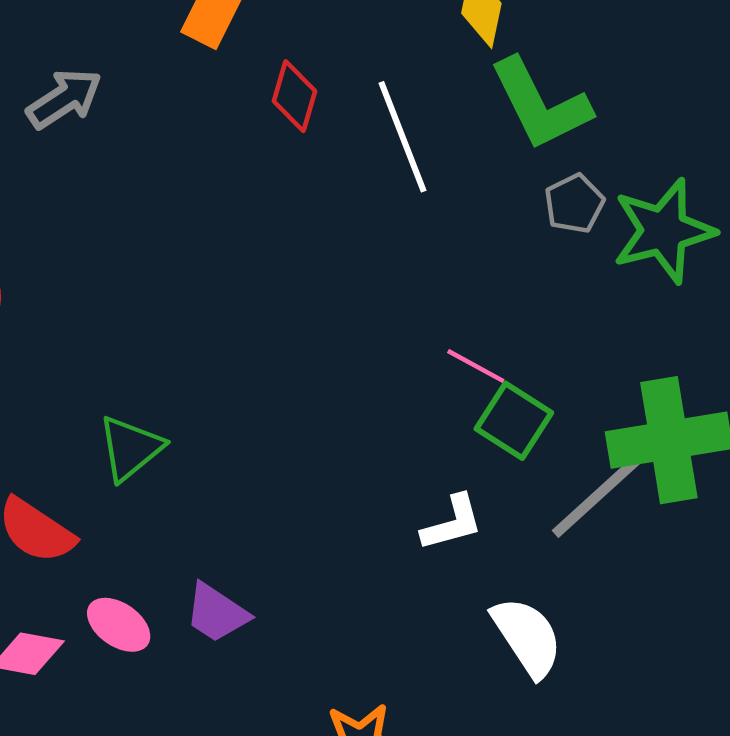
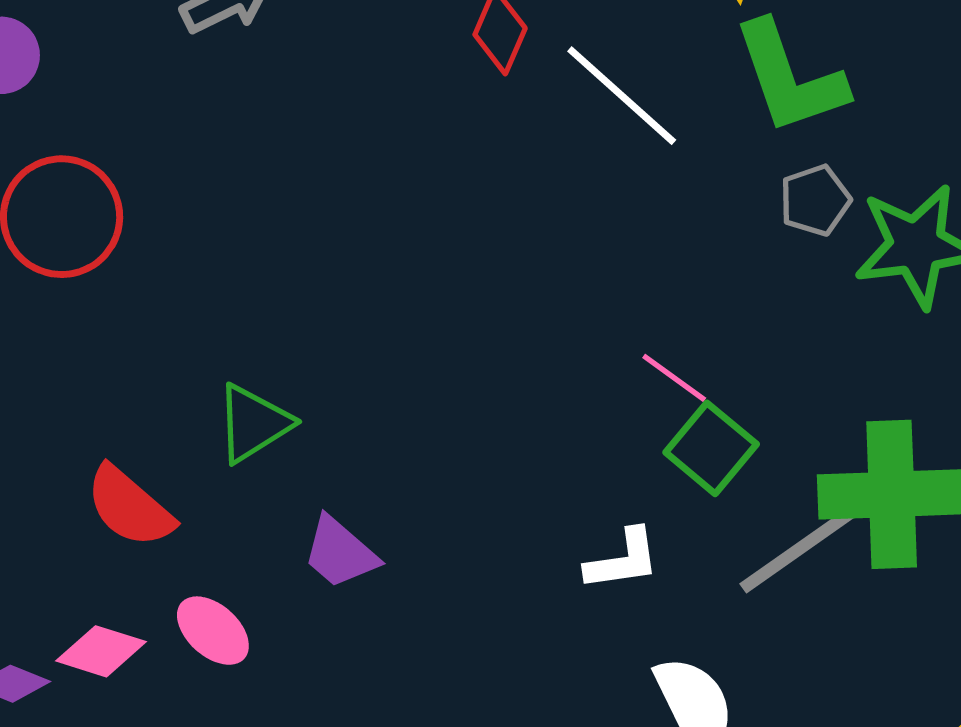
white line: (402, 137) -> (622, 96), turned -34
purple trapezoid: (217, 613) -> (340, 553), moved

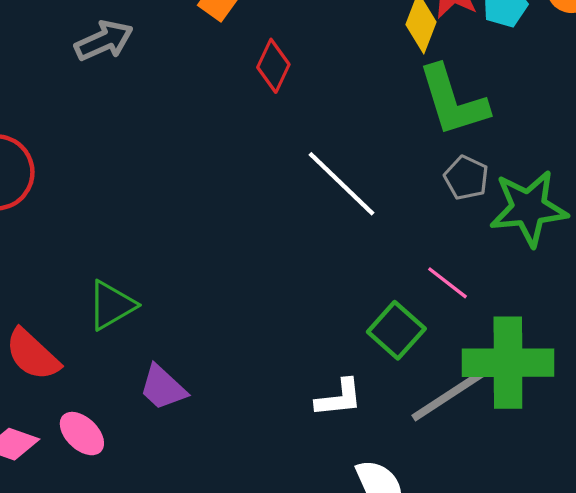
white line: (622, 96) -> (342, 184), moved
gray pentagon: (815, 200) -> (466, 178), turned -30
pink line: (674, 378) -> (448, 283), moved

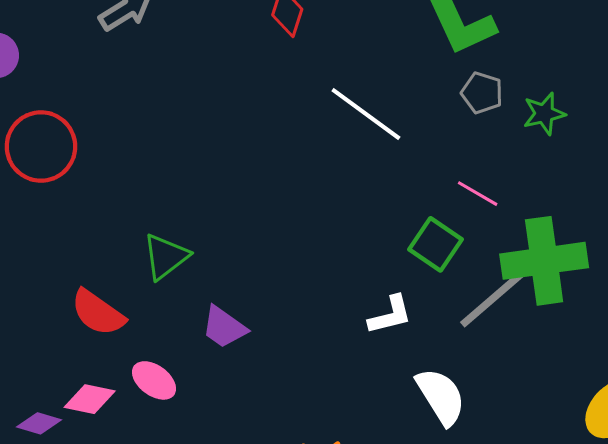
green star: (529, 208) -> (544, 114), size x0.6

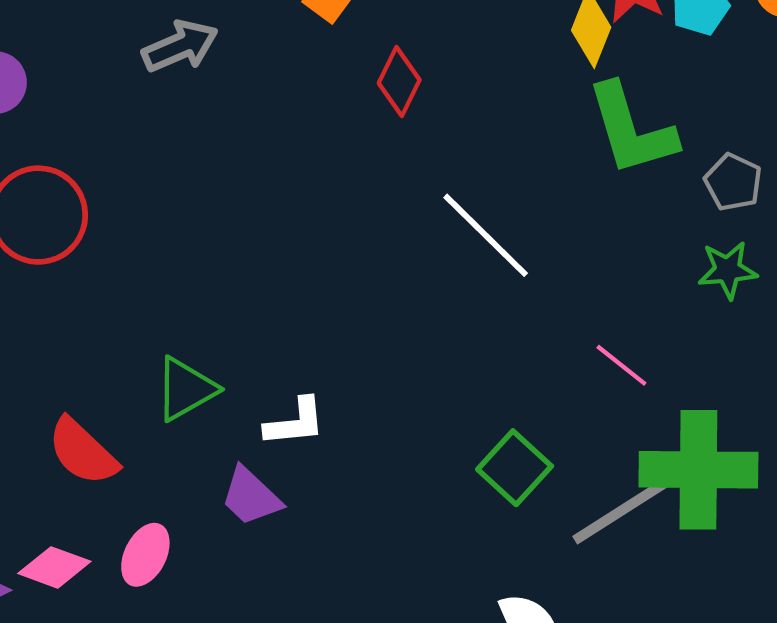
gray pentagon: (482, 93) -> (733, 182), moved
green square: (436, 244) -> (515, 468), moved
white L-shape: (390, 315) -> (295, 422), moved
pink ellipse: (154, 380) -> (145, 555), turned 72

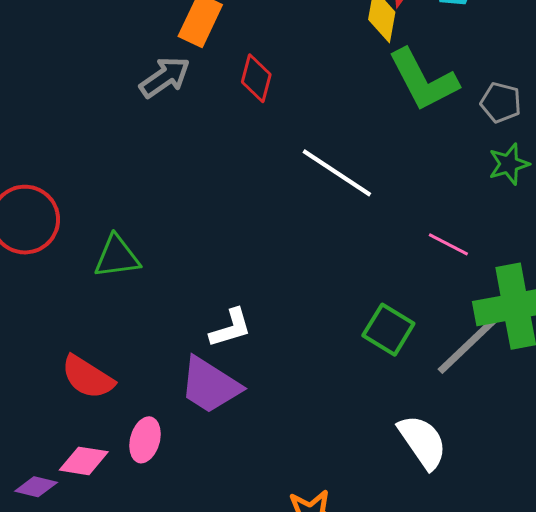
gray arrow: (180, 46) -> (165, 77), moved
green triangle: (186, 389) -> (117, 257), moved, turned 33
purple trapezoid: (251, 496) -> (210, 385), size x1.4

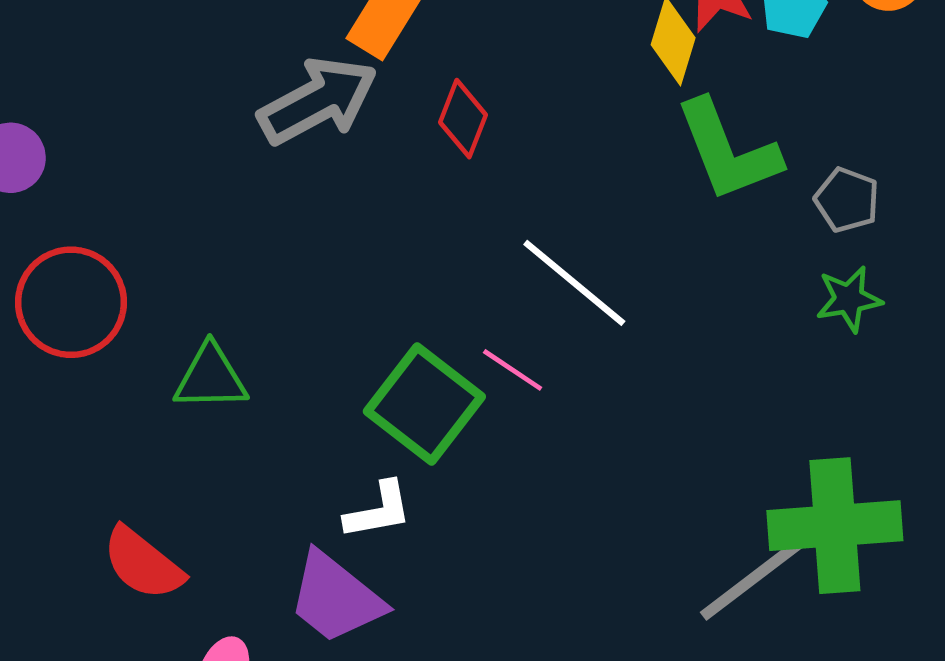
gray arrow: (165, 77) -> (318, 101), size x1.4
pink line: (448, 244) -> (513, 370), moved
green square: (388, 330) -> (424, 404), moved, size x1.4

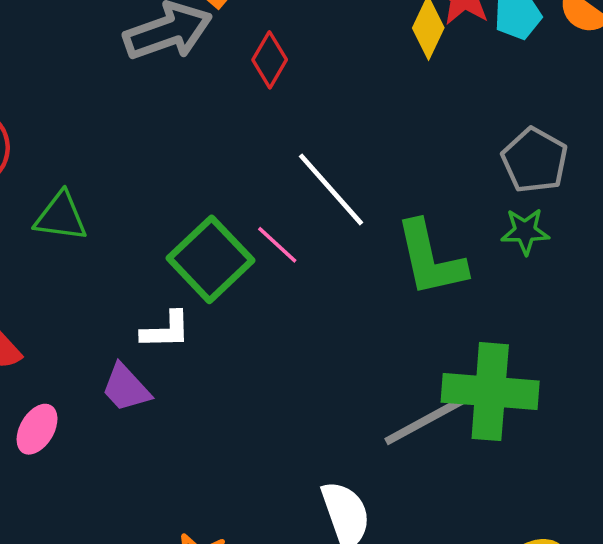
green L-shape: (728, 151) -> (431, 259), moved
gray pentagon: (847, 200) -> (535, 160), size x1.4
purple trapezoid: (336, 598) -> (126, 388), size x0.7

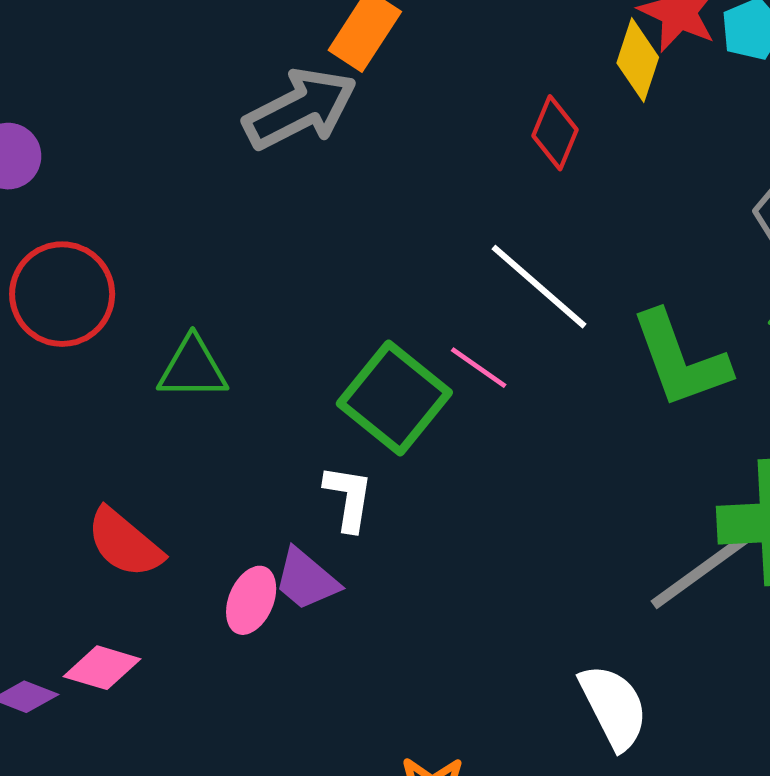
red diamond: (270, 60) -> (555, 133), moved
white L-shape: (166, 330) -> (349, 498), turned -72
pink ellipse: (37, 429) -> (251, 600), moved

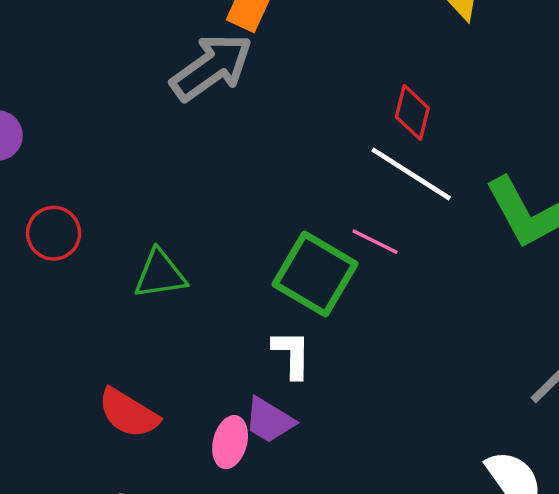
red diamond: (555, 133) -> (412, 112), moved
red circle: (62, 294) -> (54, 233), size x0.7

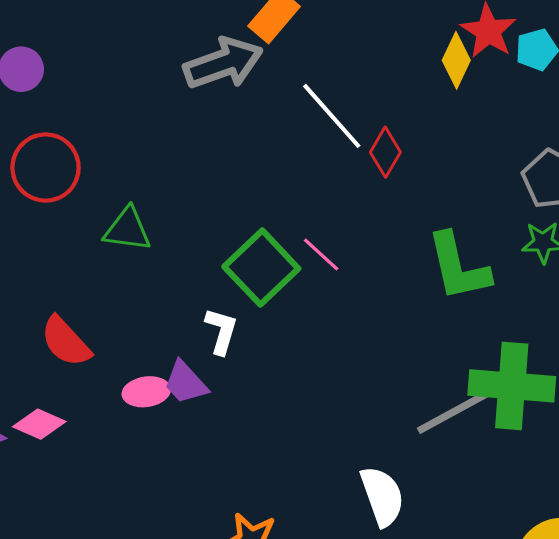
white line: (411, 174) -> (332, 116), moved
red circle: (54, 233) -> (46, 168), size x1.4
pink ellipse: (230, 442) -> (146, 392), turned 51

